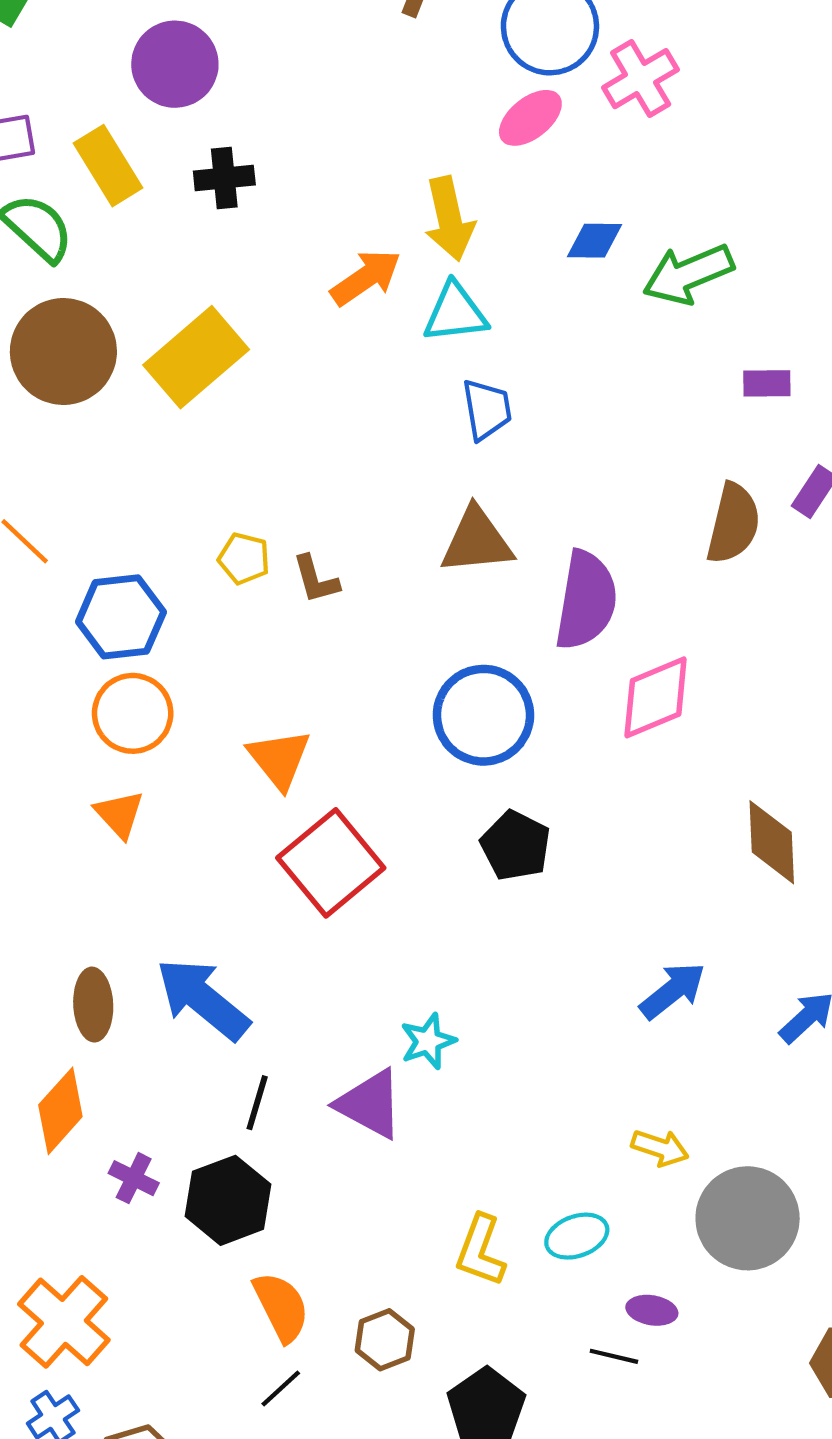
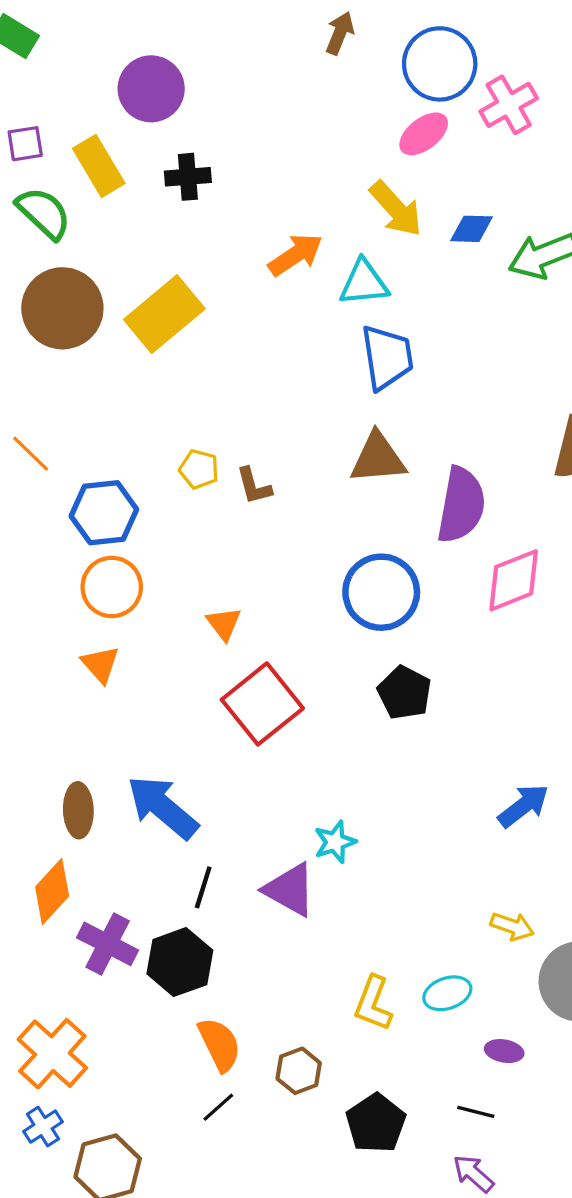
yellow arrow: (449, 219) -> (396, 209), moved, turned -30
blue trapezoid: (487, 409) -> (387, 357), size x1.4
orange triangle: (279, 759) -> (224, 624), size x0.7
purple cross: (134, 1178) -> (108, 944), size x1.6
black line: (614, 1356) -> (476, 1112), moved

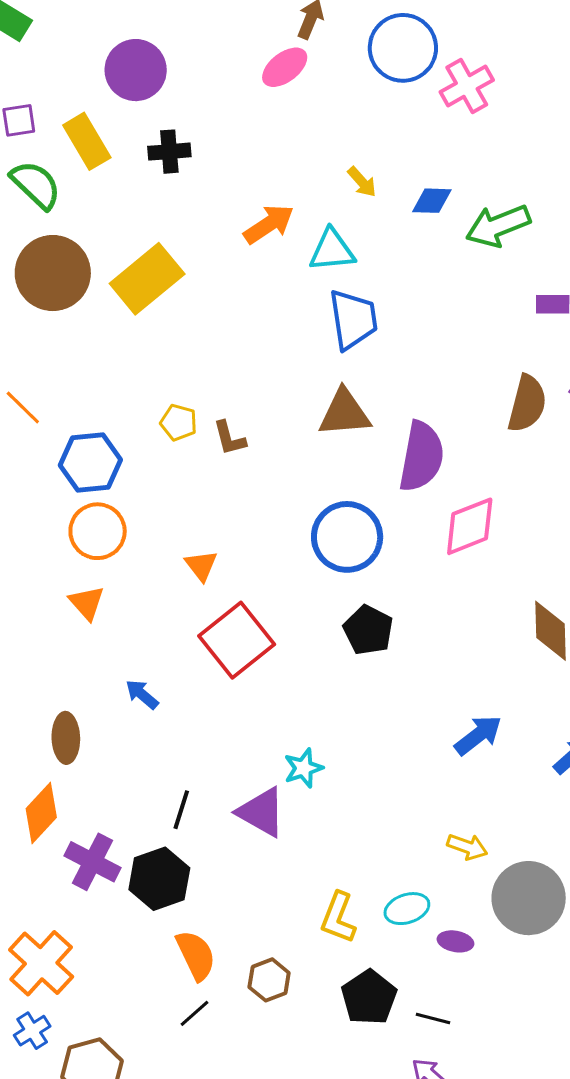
pink ellipse: (424, 134) -> (285, 67), moved
yellow arrow: (396, 209) -> (362, 182), size x0.6
blue arrow: (163, 807) -> (142, 694), moved, size x0.5
purple ellipse: (504, 1051) -> (455, 941), moved
black pentagon: (376, 1123) -> (369, 997), moved

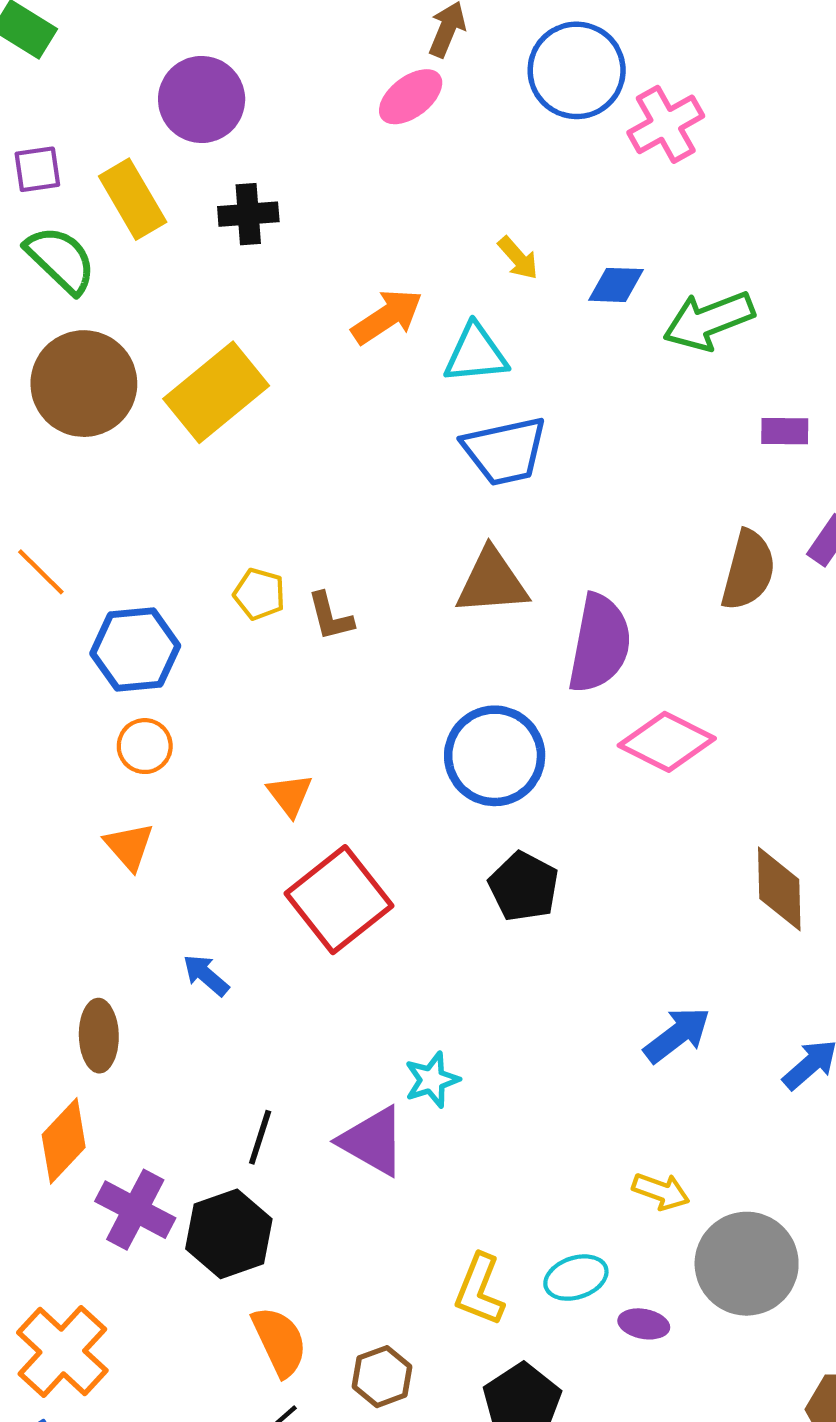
blue trapezoid: (353, 319) -> (505, 451), turned 86
pink diamond: (470, 526) -> (667, 742), turned 48
orange circle: (98, 531) -> (145, 746), size x0.7

